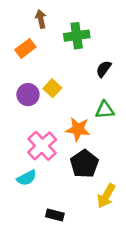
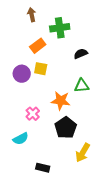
orange rectangle: (25, 48) -> (38, 46), moved
black semicircle: (104, 69) -> (81, 54), turned 32
yellow square: (52, 88) -> (41, 69), turned -32
pink cross: (42, 146) -> (33, 114), size x0.6

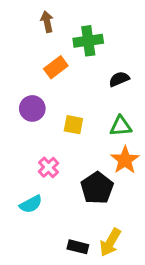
yellow square: (41, 69) -> (73, 125), moved
orange star: (61, 101) -> (125, 160), moved, turned 30
yellow arrow: (83, 153) -> (110, 242), moved
black rectangle: (43, 168) -> (78, 247), moved

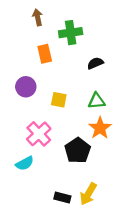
orange rectangle: (56, 67) -> (45, 54), turned -66
pink cross: (48, 167) -> (39, 134), size x1.5

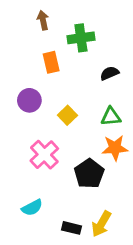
yellow square: (59, 100) -> (67, 115), turned 35
orange star: (100, 128) -> (115, 148), turned 30
cyan semicircle: (25, 163) -> (32, 208), moved

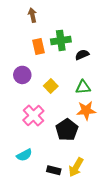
green cross: (81, 38) -> (61, 40), moved

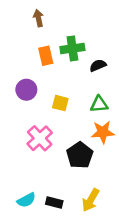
yellow square: (51, 86) -> (60, 103), turned -32
cyan semicircle: (24, 155) -> (26, 200), moved
black rectangle: (54, 170) -> (54, 202), moved

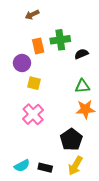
brown arrow: (38, 18) -> (32, 15), turned -104
purple circle: (26, 90) -> (22, 63), moved
yellow square: (60, 103) -> (34, 83), moved
black pentagon: (80, 155) -> (71, 140), moved

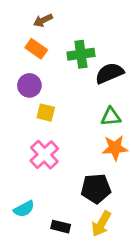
orange rectangle: (38, 46) -> (36, 49), moved, turned -42
black semicircle: (81, 54) -> (109, 73), size x1.5
black pentagon: (71, 140) -> (96, 189), turned 30
cyan semicircle: (22, 166) -> (24, 209), moved

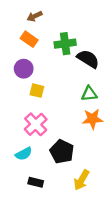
black semicircle: (109, 73) -> (88, 59), turned 55
black pentagon: (96, 189) -> (62, 152), moved, turned 30
cyan semicircle: (24, 209) -> (24, 154), moved
black rectangle: (61, 227) -> (36, 182), moved

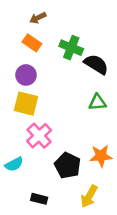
green cross: (65, 44) -> (71, 48), turned 30
yellow square: (37, 91) -> (26, 104), moved, size x1.5
orange star: (92, 119) -> (101, 156), moved
cyan semicircle: (24, 154) -> (14, 164), moved

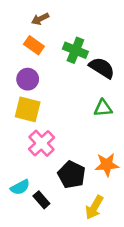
cyan semicircle: (14, 164) -> (20, 187), moved
black rectangle: (39, 199) -> (41, 200), moved, turned 35

